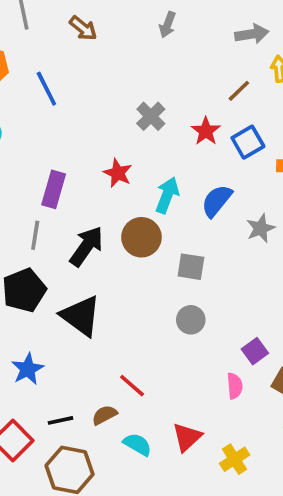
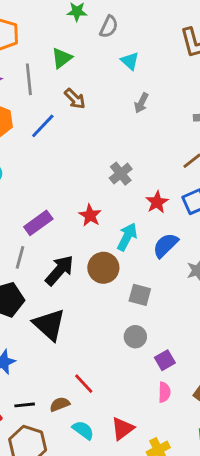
blue line: (46, 89) -> (43, 126), moved, turned 64
red star: (206, 131) -> (157, 202), moved
purple rectangle: (54, 189) -> (38, 223), turned 32
purple square: (255, 351) -> (165, 360), moved

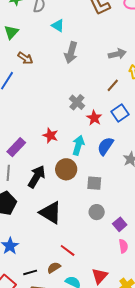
gray arrow: (141, 103) -> (71, 53), size x1.5
gray cross: (121, 174) -> (77, 102), moved
black triangle: (49, 325) -> (51, 213), moved

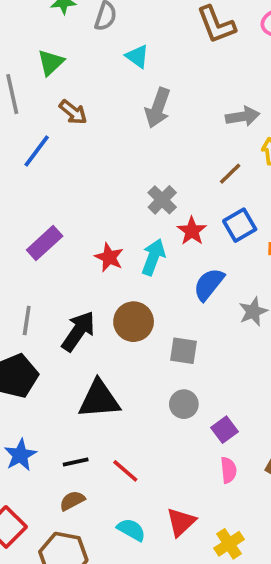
cyan arrow: (78, 145) -> (153, 257), moved
purple rectangle: (16, 147) -> (45, 243), moved
black triangle: (51, 213) -> (99, 399), turned -40
brown semicircle: (54, 268) -> (72, 501), moved
black line: (30, 272) -> (76, 462), moved

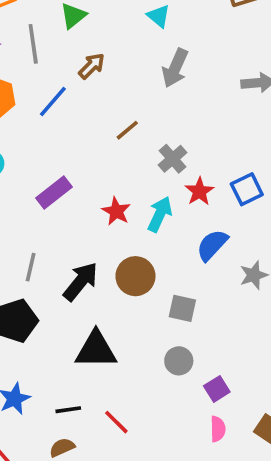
brown arrow: (73, 112) -> (92, 66), turned -88
brown line: (230, 174) -> (127, 130), moved

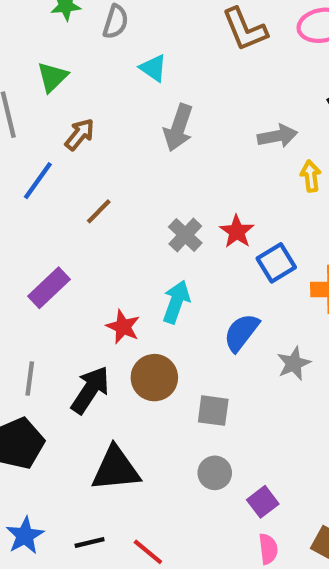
brown line: (127, 130) -> (99, 211), moved
red star: (199, 191) -> (237, 232), moved
red star: (116, 211) -> (123, 327), moved

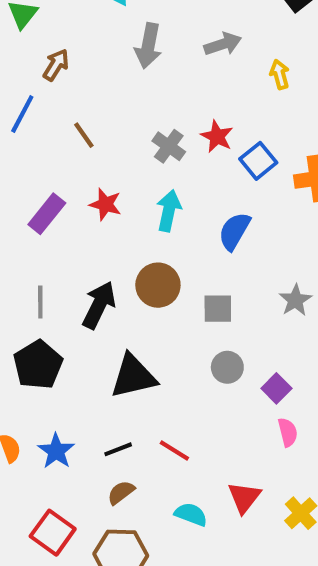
gray arrow: (277, 136) -> (223, 44), moved
brown line: (99, 211) -> (84, 135), turned -72
red star: (123, 327) -> (105, 204), moved
gray star: (294, 363) -> (295, 300), moved

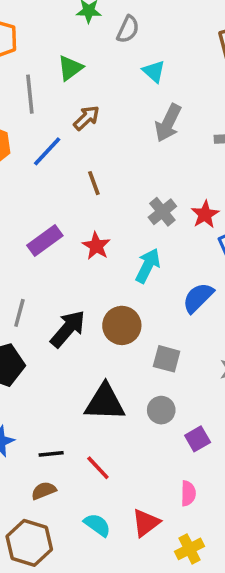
black triangle: (133, 376) -> (105, 402), moved
pink semicircle: (288, 432) -> (188, 493), moved

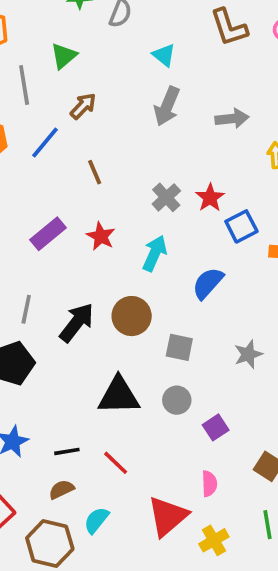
cyan triangle: (154, 71) -> (164, 55), moved
red triangle: (146, 523) -> (168, 516), size x1.4
cyan semicircle: (97, 525) -> (96, 520), moved, turned -84

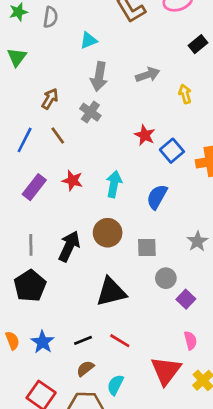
cyan triangle: (164, 55) -> (89, 40), turned -48
brown arrow: (83, 106) -> (50, 99), moved
blue line: (45, 142) -> (25, 140), moved
gray cross: (166, 197) -> (90, 112), moved
gray circle: (177, 400) -> (166, 278), moved

